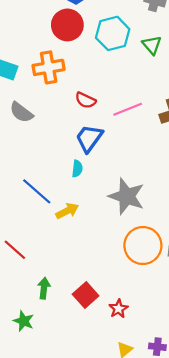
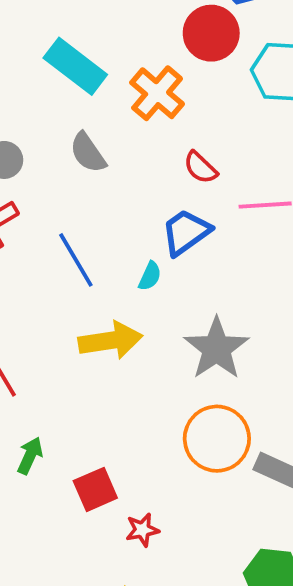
orange cross: (49, 67) -> (157, 93), turned 32
blue line: (37, 191) -> (76, 260), moved
yellow arrow: (67, 211) -> (110, 340), size x1.5

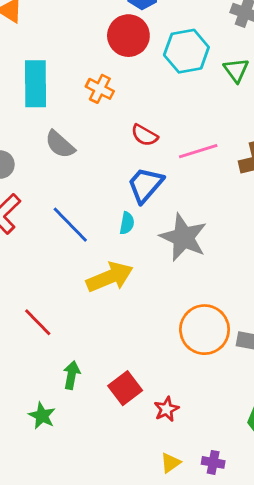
cyan rectangle: (75, 66) -> (35, 84), turned 66
orange cross: (157, 93) -> (100, 89), size x0.7
gray star: (216, 348) -> (183, 237), moved

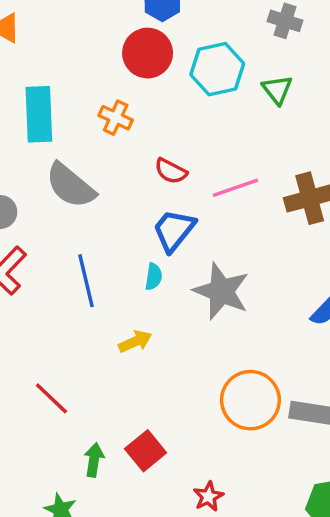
gray semicircle: (60, 144) -> (70, 186), size x1.4
blue line: (70, 225) -> (86, 281), turned 33
yellow arrow: (110, 277) -> (135, 341), size x0.6
red square: (125, 388) -> (146, 451), moved

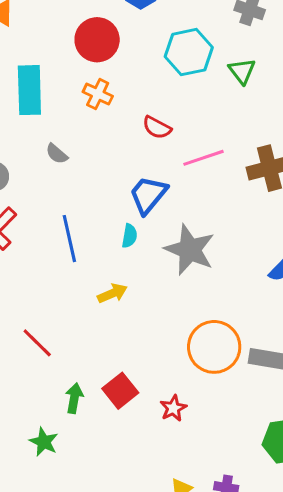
red circle: (148, 53) -> (97, 40), moved
red semicircle: (171, 171) -> (157, 128), moved
gray semicircle: (70, 186) -> (57, 154), size x0.5
red star: (208, 497) -> (173, 408), moved

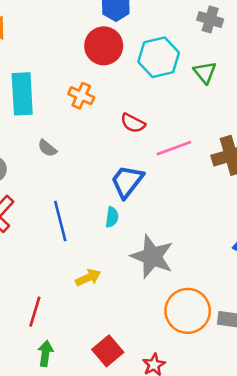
red circle: (97, 40) -> (104, 46), moved
gray star: (190, 250) -> (152, 257), moved
yellow arrow: (112, 293) -> (88, 278), moved
red line: (37, 343) -> (35, 312), turned 64
green arrow: (74, 398) -> (45, 353), moved

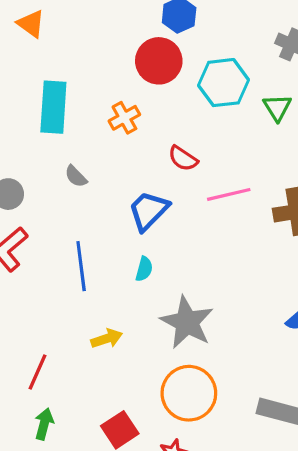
orange cross: (81, 96) -> (124, 118), turned 30
blue trapezoid: (127, 181) -> (149, 211), moved
orange circle: (188, 311) -> (189, 393), moved

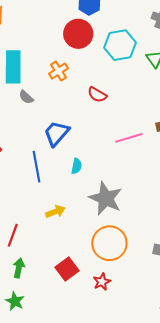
gray semicircle: (76, 176) -> (26, 97), moved
pink line: (229, 194) -> (129, 138), moved
blue trapezoid: (149, 211) -> (56, 133), moved

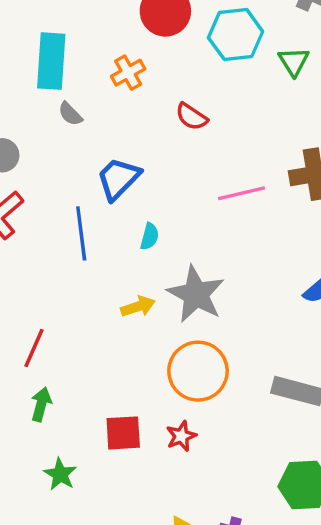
yellow arrow: (55, 212) -> (138, 307), moved
red square: (67, 269) -> (123, 433), moved, turned 30
green star: (15, 301) -> (60, 474), moved

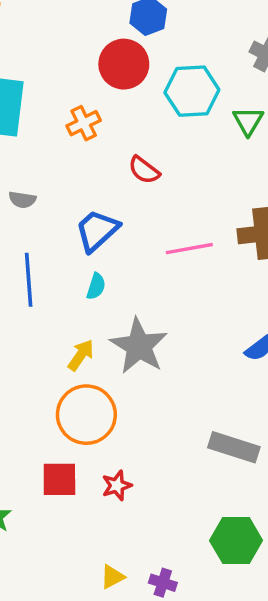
gray semicircle: (70, 114) -> (22, 200), moved, turned -40
blue trapezoid: (118, 179) -> (97, 230), moved
yellow arrow: (138, 307) -> (81, 355), turned -40
orange circle: (198, 371) -> (86, 415), moved

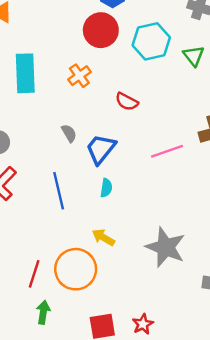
gray semicircle: (22, 200) -> (69, 133), moved, turned -120
gray star: (139, 346) -> (166, 247), moved
yellow arrow: (81, 355) -> (103, 237), turned -85
orange circle: (86, 415) -> (76, 269), moved

